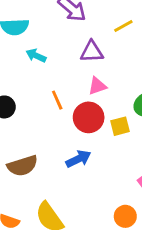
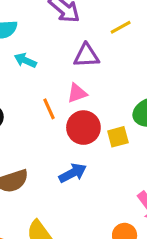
pink triangle: (97, 86) -> (77, 93), moved

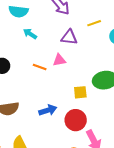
orange line: (49, 109) -> (40, 67), turned -56
red circle: (83, 128) -> (76, 120), moved

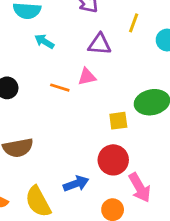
yellow line: (94, 23) -> (134, 23), turned -48
blue arrow: (48, 110) -> (76, 184), moved

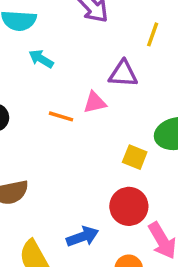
purple triangle: (100, 44) -> (123, 74), moved
yellow square: (118, 121) -> (135, 157), turned 30

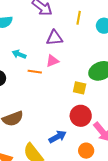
cyan arrow: (41, 59) -> (19, 54), moved
purple triangle: (123, 74) -> (54, 38), moved

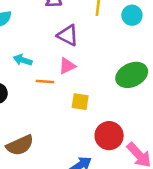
purple triangle: (54, 38) -> (68, 35), turned 36
yellow square: (80, 88) -> (80, 102), moved

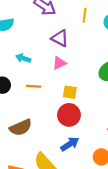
orange line: (45, 82) -> (34, 86), moved
red circle: (109, 136) -> (69, 115), moved

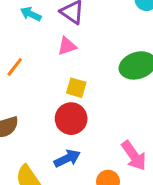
cyan arrow: (23, 58) -> (31, 14), moved
orange line: (34, 86) -> (15, 67), moved, turned -64

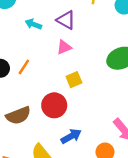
yellow square: (76, 88) -> (74, 80), turned -35
red circle: (71, 119) -> (54, 105), moved

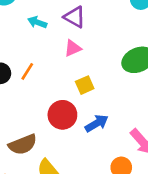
brown semicircle: (18, 116) -> (23, 144), moved
blue arrow: (71, 136) -> (97, 123), moved

